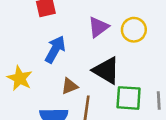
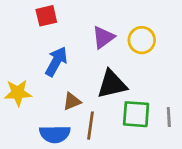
black triangle: (106, 70) -> (112, 84), turned -44
yellow star: (20, 78) -> (18, 93), turned -30

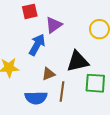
purple triangle: (103, 37) -> (54, 25), moved

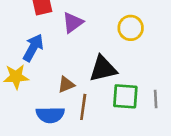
blue arrow: (37, 45) -> (33, 48), moved

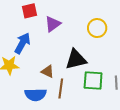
brown triangle: (66, 85) -> (48, 71), turned 48

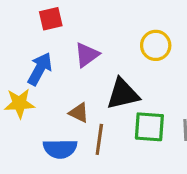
purple triangle: (53, 24) -> (87, 55), moved

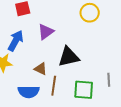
yellow circle: (156, 45) -> (90, 13), moved
green square: (149, 127) -> (84, 90), moved

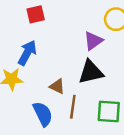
purple triangle: (46, 32) -> (93, 41), moved
blue semicircle: (29, 92) -> (43, 114), turned -115

